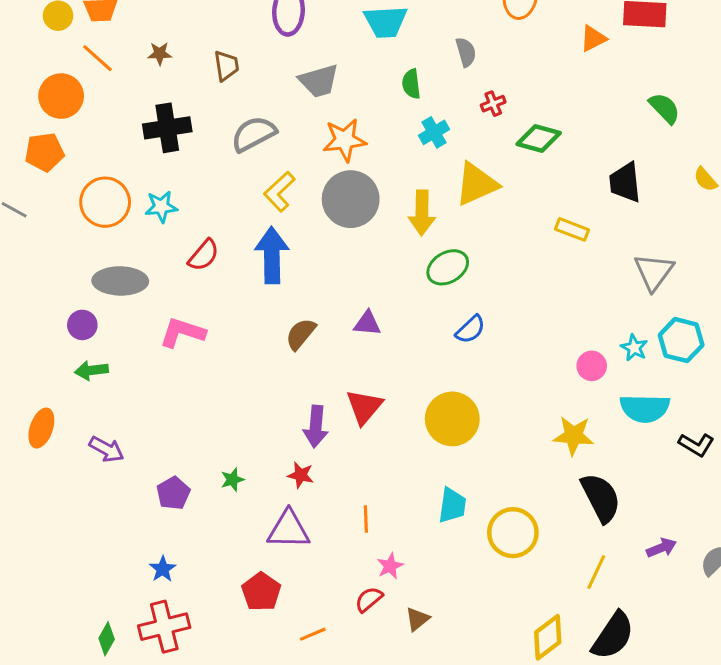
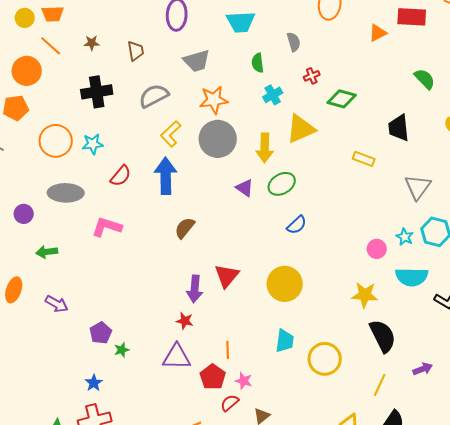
purple triangle: (367, 323) -> (245, 188), moved, turned 30
purple circle: (82, 325) -> (24, 214), moved
green star: (232, 480) -> (122, 350), moved
pink star: (390, 566) -> (244, 381), turned -30
red pentagon: (261, 592) -> (213, 377), moved

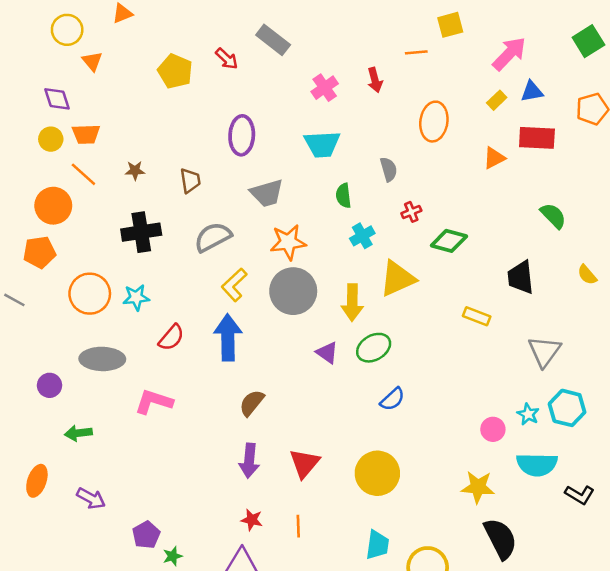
purple arrow: (195, 289) -> (249, 461), moved
orange line: (228, 350) -> (298, 526), moved

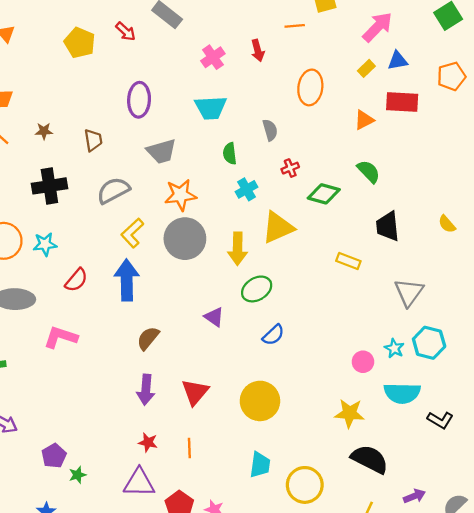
green semicircle: (553, 216) -> (369, 171), moved
purple triangle: (327, 353) -> (214, 317), moved
black semicircle: (500, 539) -> (370, 459), turned -36

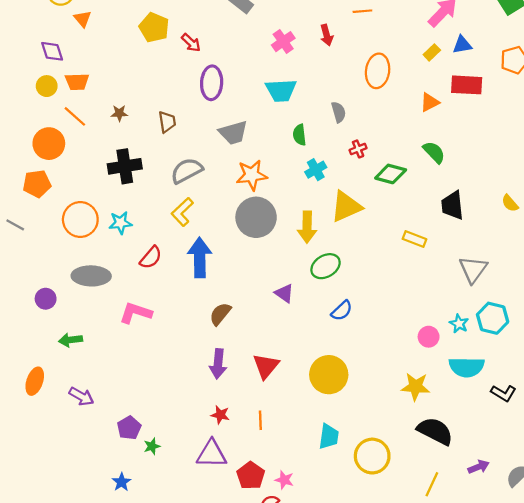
red arrow: (126, 31) -> (191, 43), moved
yellow L-shape: (132, 233) -> (182, 212), moved

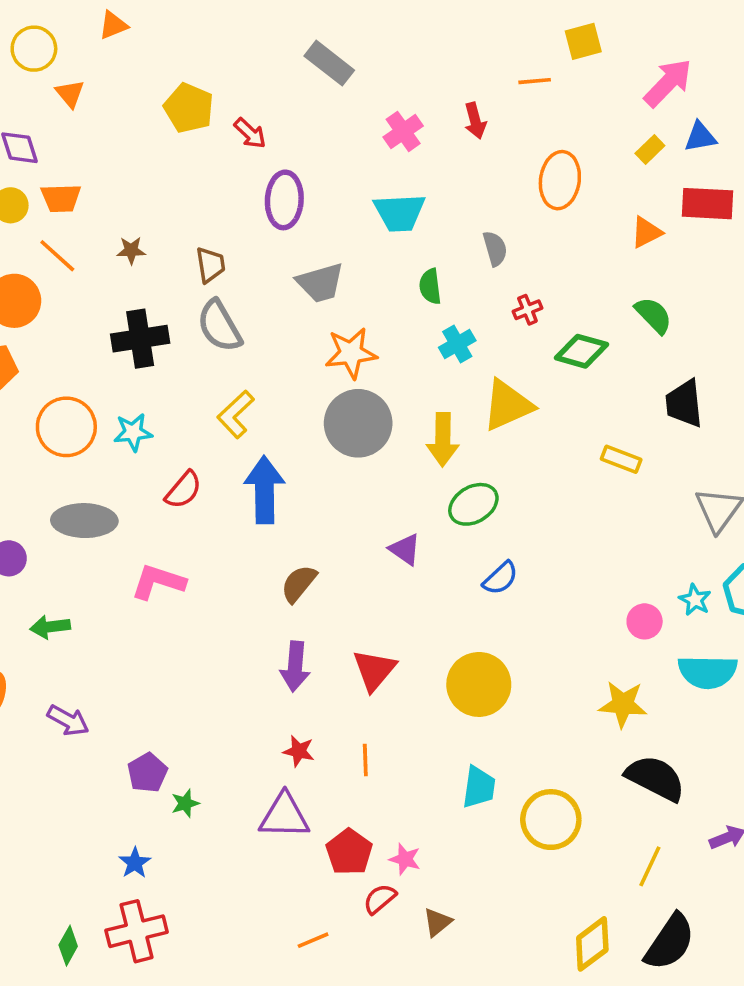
gray semicircle: (187, 171) -> (219, 326), moved, turned -92

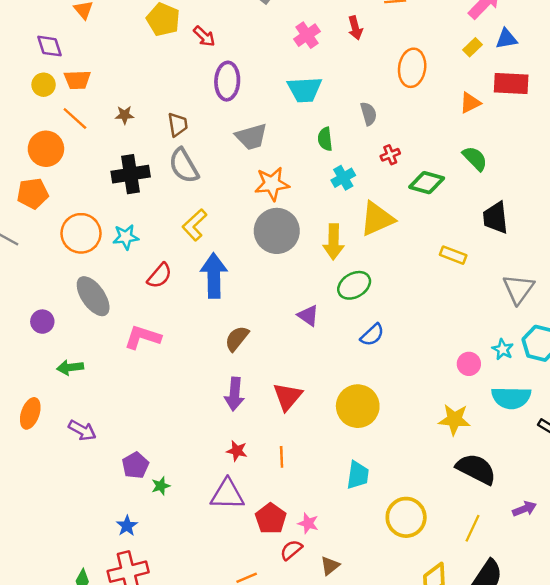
gray ellipse: (84, 521) -> (93, 296), turned 54
yellow circle: (551, 820) -> (406, 517), moved

